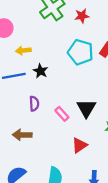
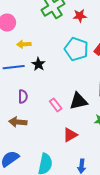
purple semicircle: (34, 104) -> (23, 96), moved
black triangle: (86, 108) -> (78, 101), turned 42

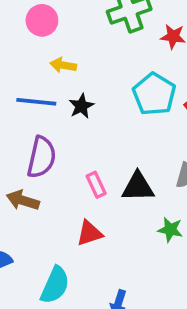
purple semicircle: (23, 96) -> (41, 157), size x1.6
red triangle: (70, 135) -> (89, 233), moved

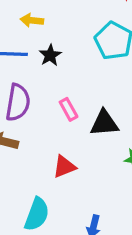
pink rectangle: (96, 185) -> (69, 109), moved

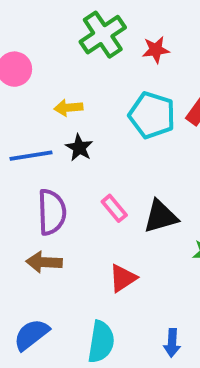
yellow arrow: (32, 20) -> (68, 108), moved

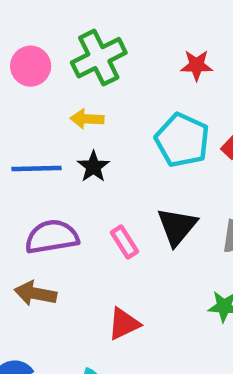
green cross: (103, 35) -> (99, 58), moved
purple semicircle: (52, 212) -> (52, 237), turned -105
black triangle: (160, 216) -> (177, 227), moved, turned -42

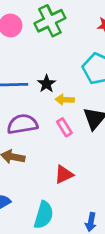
yellow arrow: (87, 119) -> (65, 100), moved

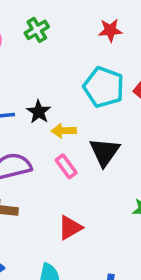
green cross: (50, 21) -> (37, 30), size x0.6

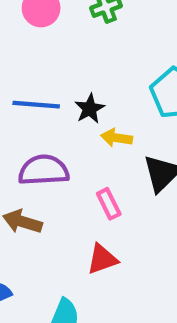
pink rectangle: (66, 166) -> (109, 204), moved

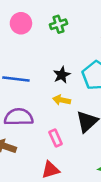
black star: (90, 109) -> (62, 75), moved

